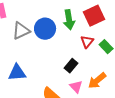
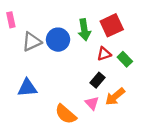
red triangle: (87, 42) -> (104, 54), turned 32
black rectangle: (71, 66) -> (97, 80), moved

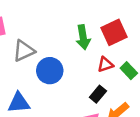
blue circle: (58, 40) -> (50, 71), moved

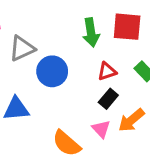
red square: (114, 32) -> (127, 27), turned 30
red triangle: (105, 64) -> (107, 71), moved

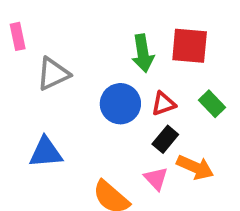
blue circle: (52, 71) -> (120, 104), moved
orange arrow: (131, 120) -> (195, 167), turned -116

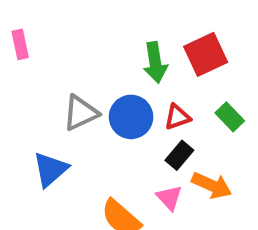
red square: (190, 46) -> (206, 54), turned -30
gray triangle: (53, 74) -> (81, 113), moved
blue triangle: (46, 152) -> (50, 169), turned -36

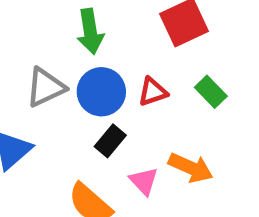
green arrow: (155, 62) -> (90, 31), moved
black rectangle: (179, 155) -> (110, 141), moved

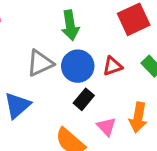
orange arrow: (191, 168) -> (138, 117), turned 76

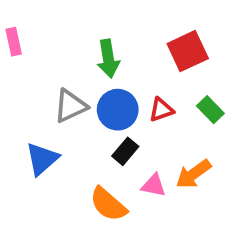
orange arrow: (138, 117) -> (193, 174), turned 44
pink triangle: (106, 127) -> (154, 185), turned -35

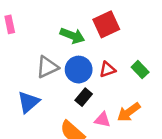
red square: (188, 51) -> (106, 24), moved
green arrow: (108, 59) -> (72, 36), turned -60

